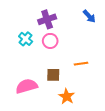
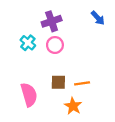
orange line: (81, 64) -> (82, 83), moved
pink semicircle: (27, 86) -> (29, 95), turned 90

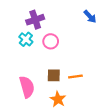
purple cross: (52, 21) -> (35, 20), moved
orange star: (73, 106) -> (58, 99), moved

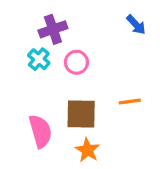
brown square: (54, 75) -> (81, 114), size x1.5
orange line: (75, 77) -> (130, 101), moved

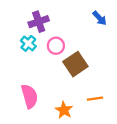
orange line: (130, 101) -> (95, 99), moved
brown square: (81, 114) -> (75, 64), moved, turned -35

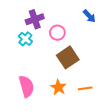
pink circle: (56, 46) -> (57, 33), moved
orange star: (64, 110) -> (58, 87), moved

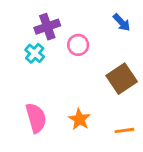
brown square: (68, 57) -> (122, 79), moved
orange line: (85, 88) -> (124, 130), moved

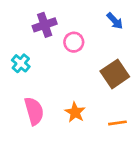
cyan cross: (35, 53) -> (21, 63), moved

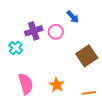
blue arrow: (115, 21) -> (73, 17), moved
purple cross: (45, 25) -> (34, 31), moved

